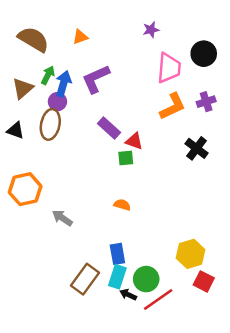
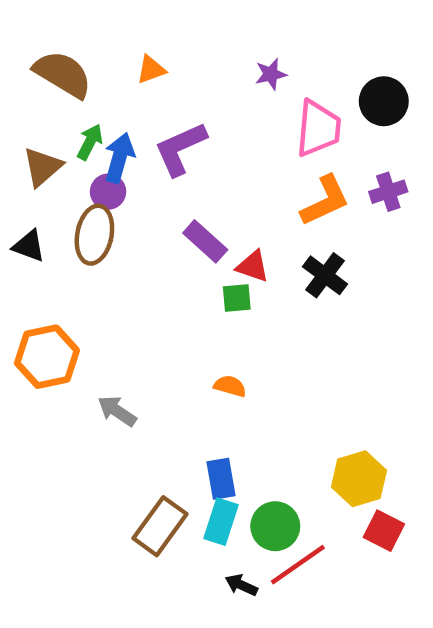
purple star: (151, 30) -> (271, 74), moved
black cross: (197, 148) -> (325, 275), moved
black arrow: (128, 295) -> (241, 585), moved

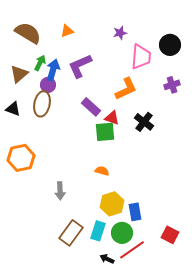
orange L-shape: (325, 201) -> (126, 89), moved
green square: (237, 298) -> (105, 132), size x1.5
gray arrow: (117, 411) -> (60, 191), moved, turned -126
blue rectangle: (221, 479) -> (135, 212), moved
yellow hexagon: (359, 479) -> (112, 204), moved

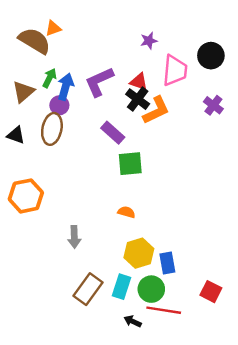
orange triangle: (67, 31) -> (53, 28), moved
purple cross: (172, 85) -> (213, 105), turned -35
red triangle: (112, 118) -> (139, 82), moved
black cross: (144, 122) -> (138, 99), moved
red line: (132, 250) -> (164, 310), turned 44

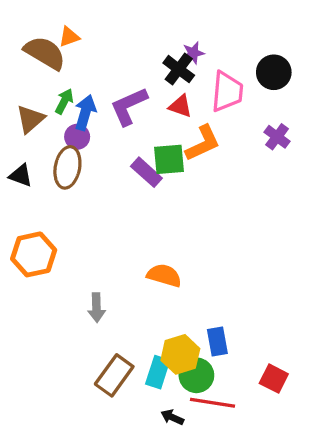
black cross: (138, 99) -> (179, 69), moved
green square: (130, 164) -> (169, 159), moved
orange semicircle: (126, 212) -> (164, 275), size x1.5
yellow hexagon: (139, 253) -> (180, 354), moved

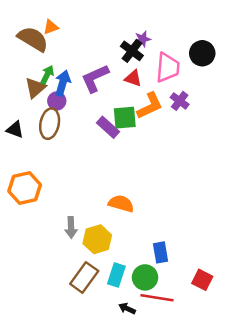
brown triangle: (30, 119) -> (35, 88), moved
purple cross: (277, 137) -> (180, 101), moved
yellow hexagon: (180, 354) -> (97, 239), moved

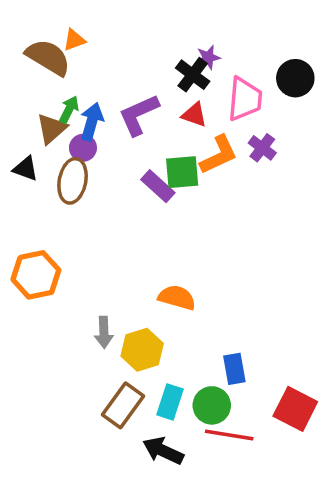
black triangle: (15, 130) -> (26, 169), moved
red square: (202, 280) -> (295, 409), size x1.4
black arrow: (127, 308) -> (163, 451), moved, size x1.6

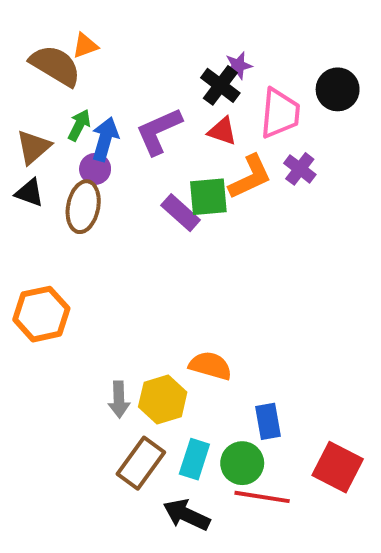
brown triangle: (52, 129) -> (33, 147), moved
orange semicircle: (177, 297) -> (210, 366), moved
gray arrow: (104, 332) -> (119, 400), moved

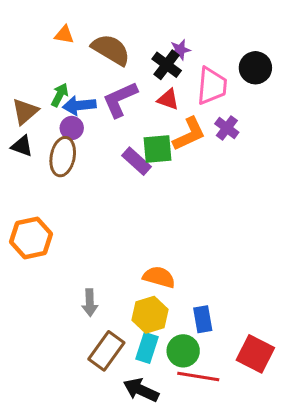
orange triangle: (85, 46) -> (64, 35), turned 30
brown semicircle: (55, 66) -> (111, 50), moved
blue arrow: (105, 139) -> (79, 105), turned -112
yellow hexagon: (163, 400) -> (150, 315), moved

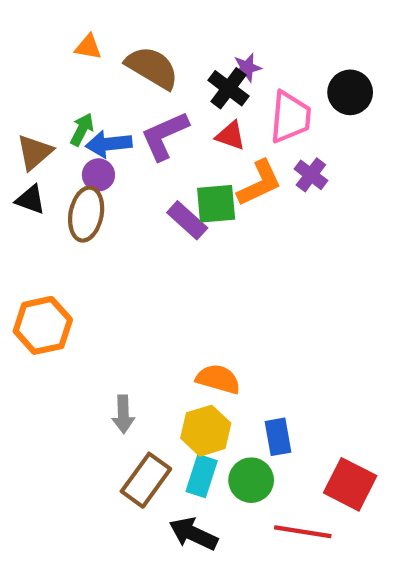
red line: (198, 376) -> (303, 532), moved

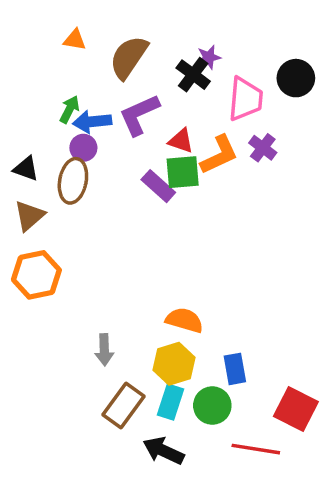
brown semicircle: (152, 68) -> (129, 57), turned -87
red triangle: (231, 136) -> (181, 141), moved
brown triangle: (35, 152) -> (29, 216), moved

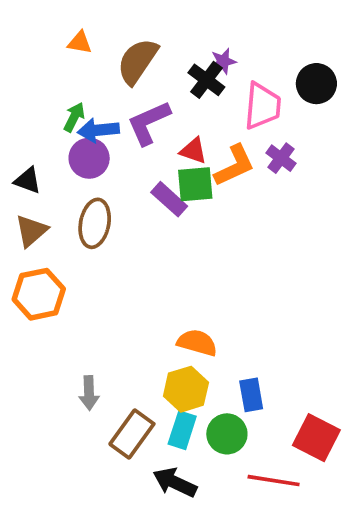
purple circle: (83, 148) -> (89, 158), size x1.4
brown ellipse: (73, 181) -> (95, 223), moved
gray arrow: (104, 350) -> (89, 393), moved

